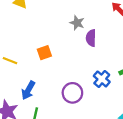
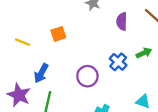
purple semicircle: (91, 38) -> (122, 21), moved

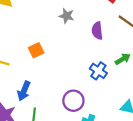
purple circle: (87, 76) -> (73, 101), moved

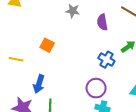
orange square: (36, 50) -> (47, 45), turned -32
purple circle: (73, 101) -> (96, 88), moved

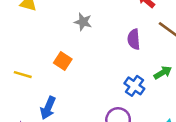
gray star: (73, 11) -> (83, 22), moved

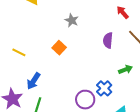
orange square: (63, 61) -> (59, 48), moved
blue cross: (134, 86) -> (104, 88), moved

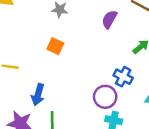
purple semicircle: (108, 40) -> (109, 19), turned 42

